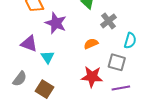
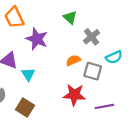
cyan semicircle: (130, 41) -> (114, 57), turned 49
gray square: (117, 62) -> (93, 71), moved

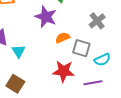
gray cross: (91, 37) -> (97, 21), moved
purple star: (37, 39) -> (46, 17), moved
cyan semicircle: (114, 57) -> (102, 60), moved

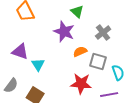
gray cross: (97, 21) -> (103, 33), moved
cyan semicircle: (102, 60) -> (118, 73), turned -84

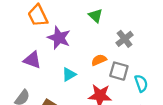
purple star: (64, 32) -> (59, 38), moved
cyan triangle: (38, 65) -> (69, 74), moved, turned 32

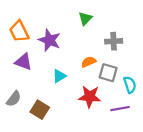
orange trapezoid: (38, 16) -> (19, 31), moved
green triangle: (96, 16) -> (85, 18), turned 32
gray cross: (125, 39) -> (114, 41), turned 35

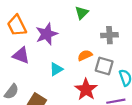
purple star: (50, 40) -> (47, 34), turned 30
red star: (90, 97) -> (86, 89), turned 30

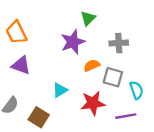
purple star: (47, 34) -> (73, 42), moved
cyan triangle: (56, 69) -> (60, 90), moved
red star: (86, 89) -> (93, 103), turned 30

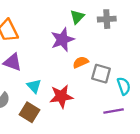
gray cross: (119, 43) -> (107, 19), moved
cyan triangle: (60, 90) -> (34, 86), moved, turned -42
red star: (93, 103) -> (61, 96), moved

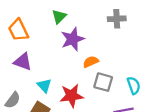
green triangle: (77, 17) -> (59, 17), moved
gray square: (101, 74) -> (103, 82), moved

